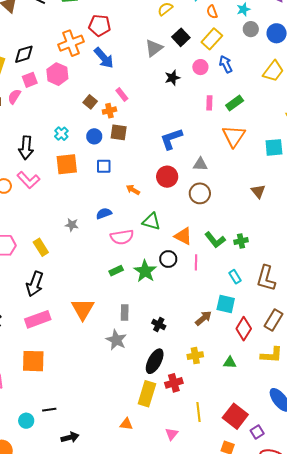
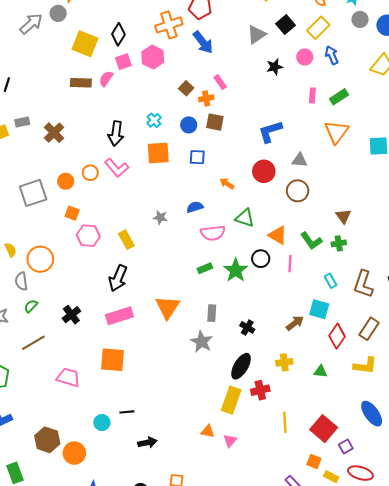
black diamond: (24, 54) -> (118, 34), turned -45
brown triangle: (258, 191) -> (343, 216), moved
pink triangle: (172, 434) -> (230, 441), moved

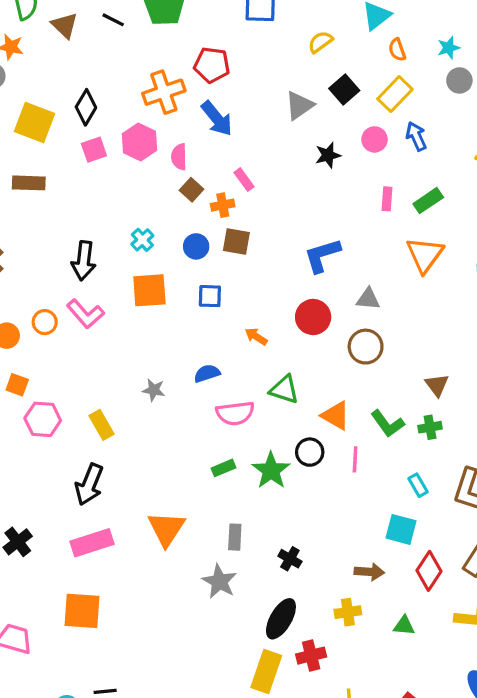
pink semicircle: (106, 79) -> (179, 157), moved, turned -35
brown arrow: (295, 323) -> (369, 572), moved, turned 42

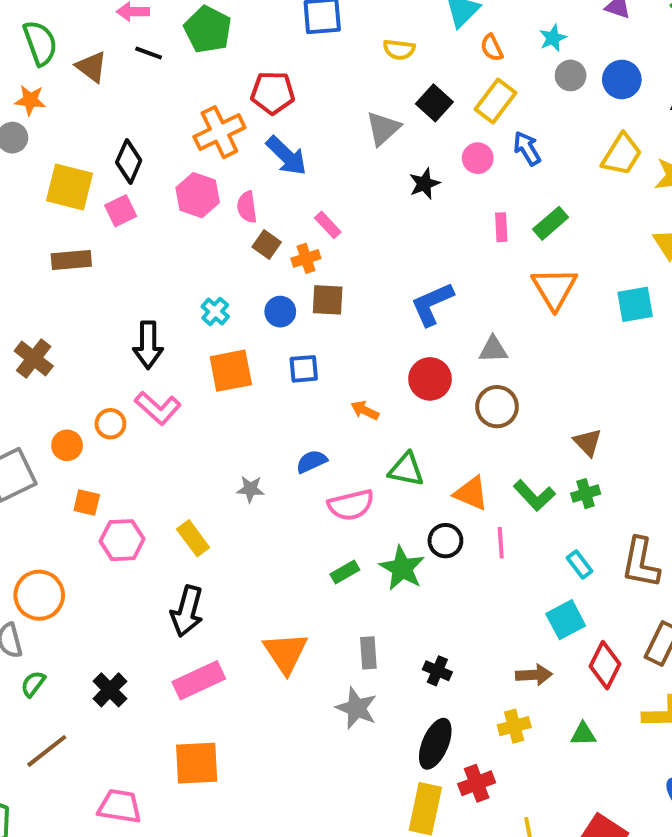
yellow semicircle: (320, 42) -> (399, 50), turned -130
pink square: (94, 150) -> (121, 211), moved
cyan square: (401, 529) -> (566, 620), turned -36

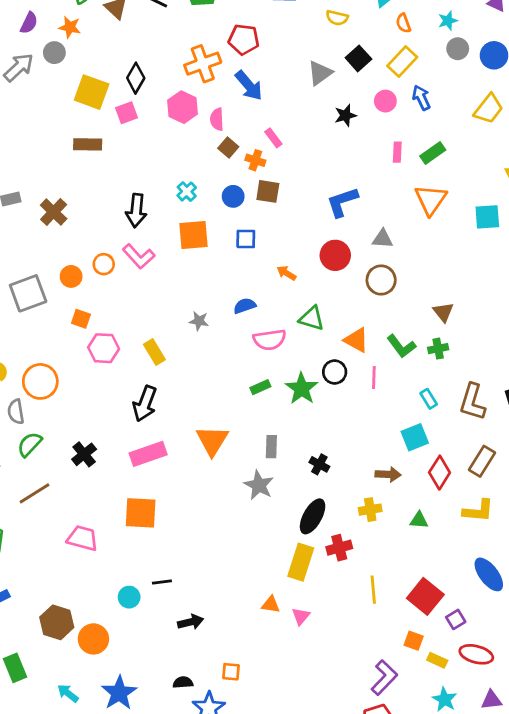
orange cross: (306, 258) -> (255, 160), turned 30
green semicircle: (33, 684) -> (30, 444), size x1.4

